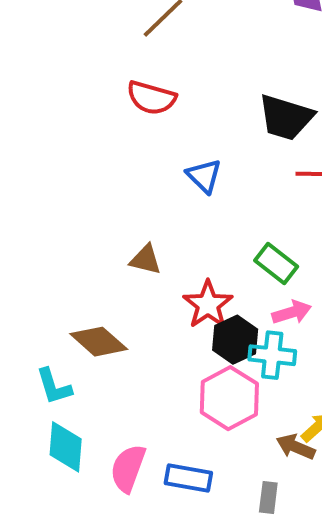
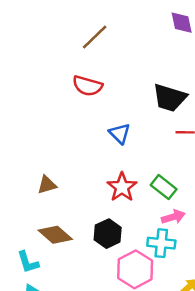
brown triangle: (145, 260) -> (47, 185), moved, turned -30
red star: (208, 305) -> (122, 187), moved
black hexagon: (235, 340) -> (108, 234), moved

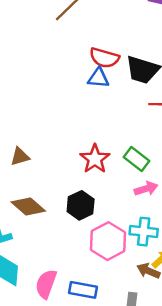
red semicircle: (87, 86) -> (104, 58), moved
blue triangle: (120, 133) -> (98, 78), moved, turned -40
cyan cross: (161, 243) -> (144, 232), moved

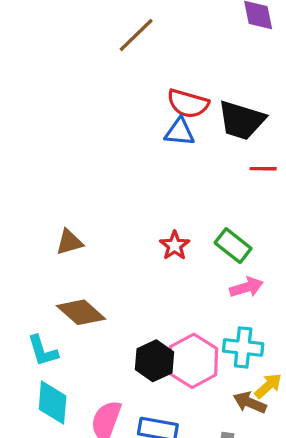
red star: (95, 159) -> (175, 246), size x0.7
black hexagon: (81, 205) -> (155, 361), moved

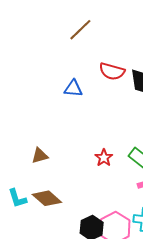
blue triangle: (180, 132) -> (73, 89), moved
cyan L-shape: (43, 351) -> (17, 198), moved

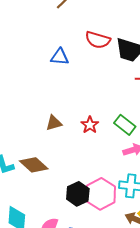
brown triangle: (40, 156) -> (54, 123), moved

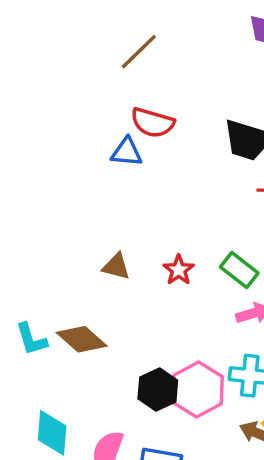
red semicircle: (98, 40) -> (153, 123), moved
brown triangle: (54, 123) -> (116, 266), turned 30

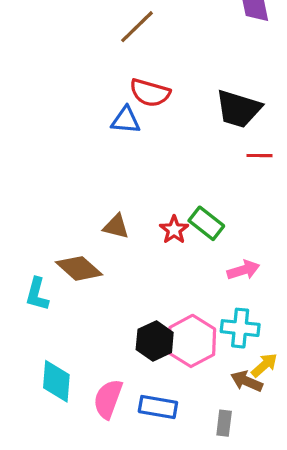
green rectangle: (239, 270) -> (206, 223), moved
cyan L-shape: (31, 339) -> (37, 294), turned 32
brown diamond: (82, 339) -> (79, 268), moved

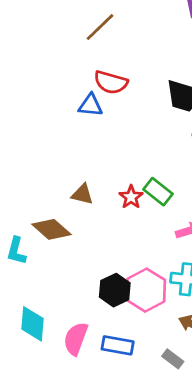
gray rectangle: (224, 423) -> (173, 359), turned -60

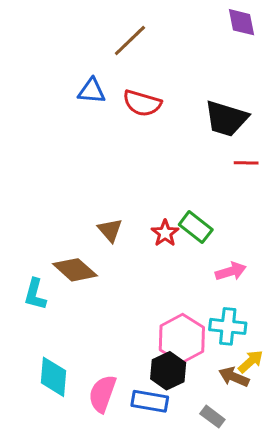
blue triangle: (91, 105) -> (92, 91), moved
brown triangle: (82, 194) -> (110, 230), turned 35
black hexagon: (115, 290) -> (168, 371), moved

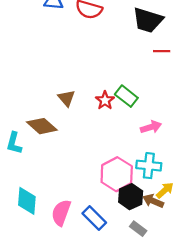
black hexagon: (168, 371) -> (131, 197), moved
blue rectangle: (150, 401) -> (94, 218), turned 35

